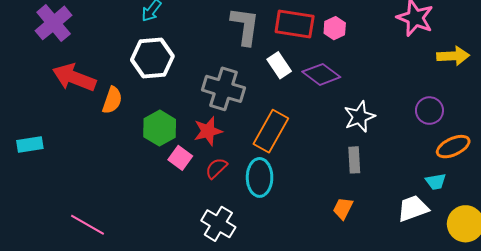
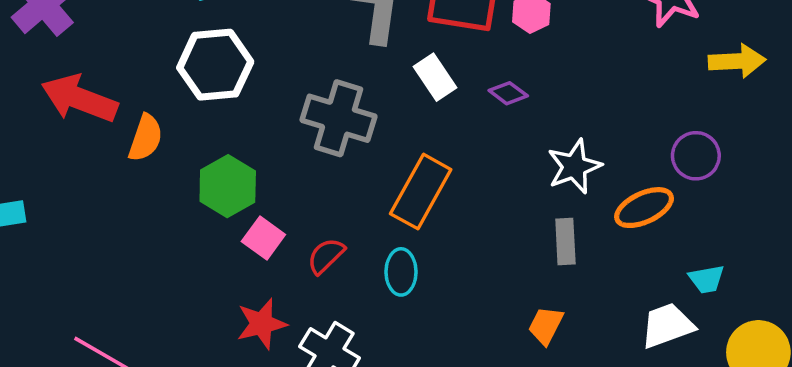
purple diamond: (321, 74) -> (508, 93), size x0.6
red star: (208, 131) -> (262, 324), moved
orange ellipse: (453, 147) -> (644, 208), moved
cyan ellipse: (260, 177) -> (401, 272), size x0.7

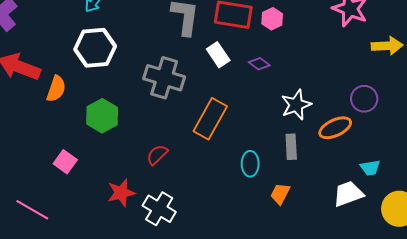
pink square: (263, 238) -> (65, 162), moved
cyan ellipse: (401, 272) -> (250, 164), moved

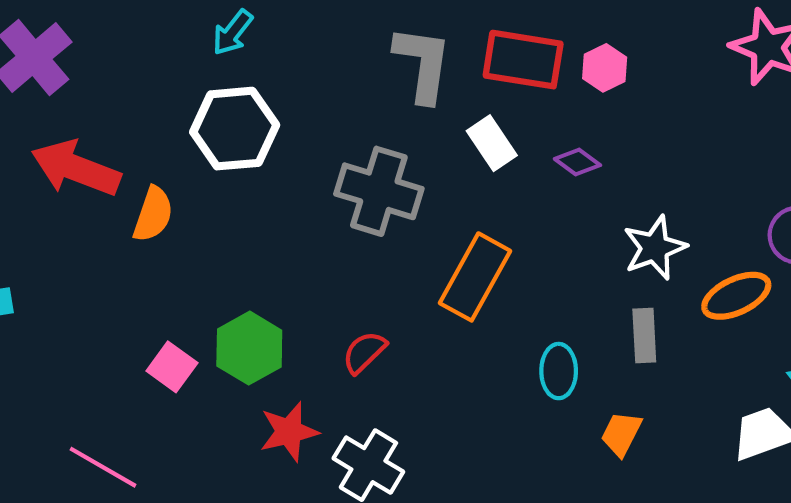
green hexagon: (102, 116) -> (249, 348), moved

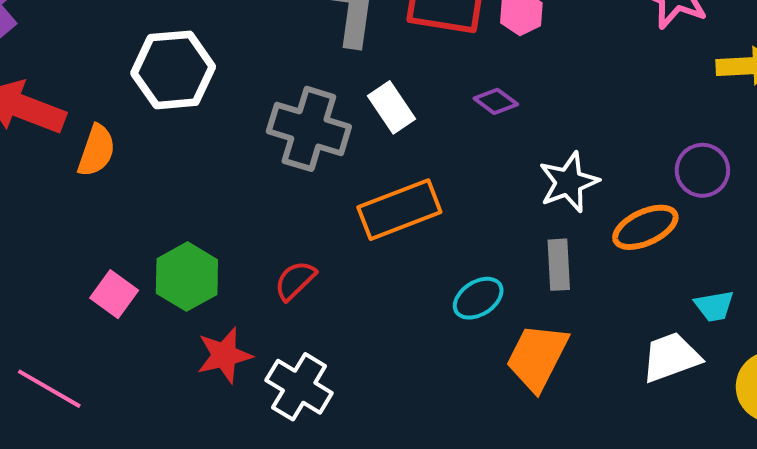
white rectangle: (492, 143) -> (392, 107), moved
orange rectangle: (475, 277) -> (399, 210), turned 40
cyan ellipse: (559, 371) -> (478, 298), turned 57
orange trapezoid: (621, 434) -> (537, 357), size x1.6

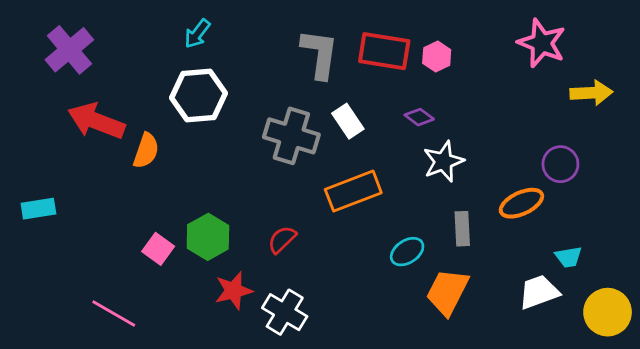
white star: (569, 182) -> (443, 161), moved

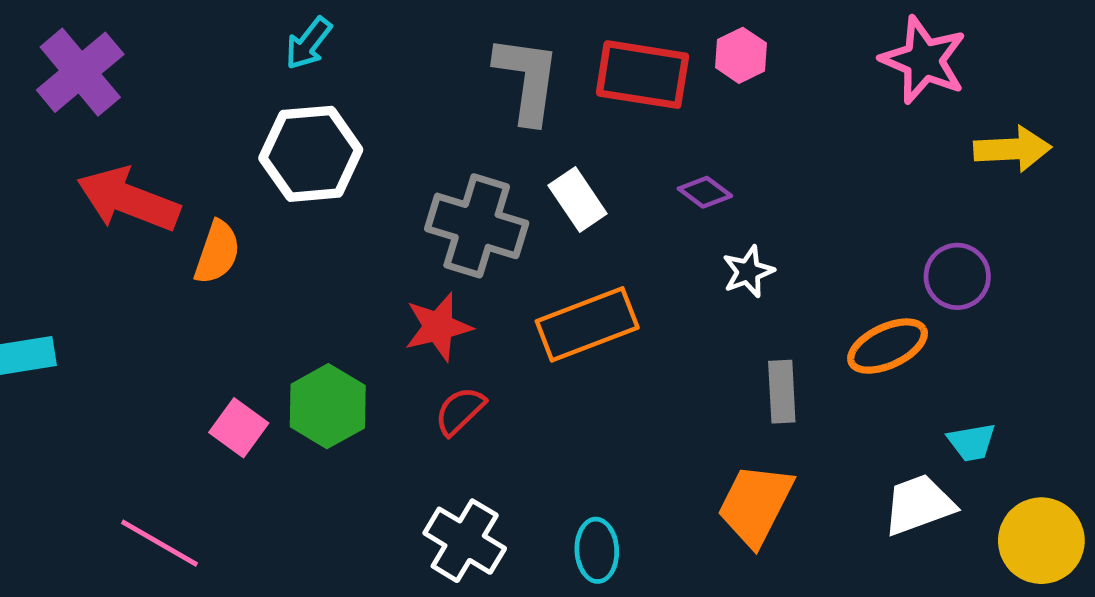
pink hexagon: (437, 57) -> (741, 55), moved
white star: (443, 161) -> (748, 272), size x0.7
cyan ellipse: (407, 252) -> (597, 550), moved, turned -60
red star: (234, 291) -> (438, 327), moved

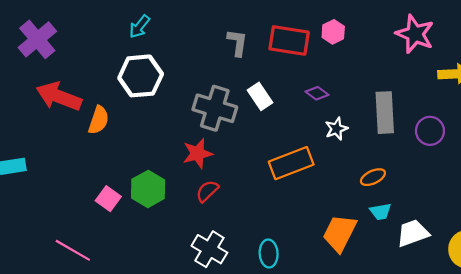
gray L-shape: (527, 79) -> (237, 43), size x0.7
orange rectangle: (587, 324) -> (291, 163), moved
orange ellipse: (888, 346) -> (373, 177), moved, size x0.7
gray rectangle: (782, 392) -> (385, 113), moved, size x1.5
cyan trapezoid: (972, 442) -> (380, 212), moved

